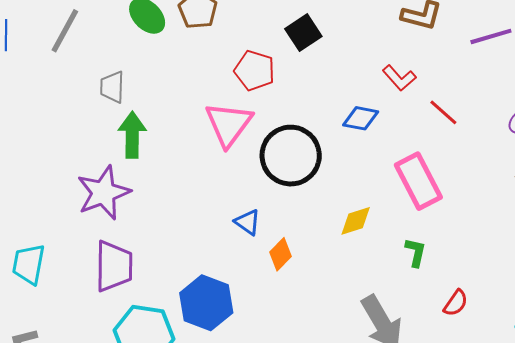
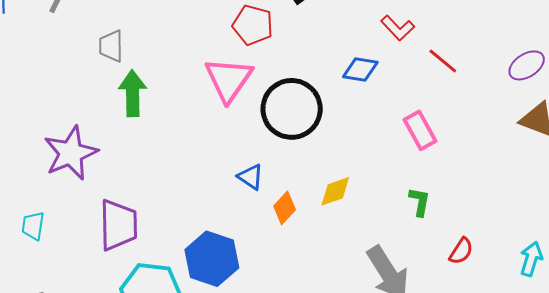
pink rectangle: (418, 181) -> (420, 130), size x0.7
purple star: (104, 193) -> (71, 153), moved
yellow diamond: (356, 221) -> (335, 191), moved
cyan trapezoid: (29, 264) -> (33, 226), size x0.7

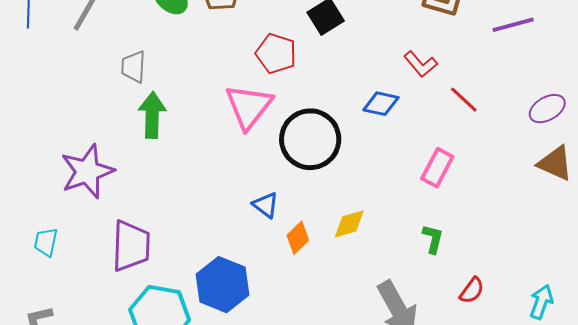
pink rectangle: (420, 130) -> (437, 168), turned 54

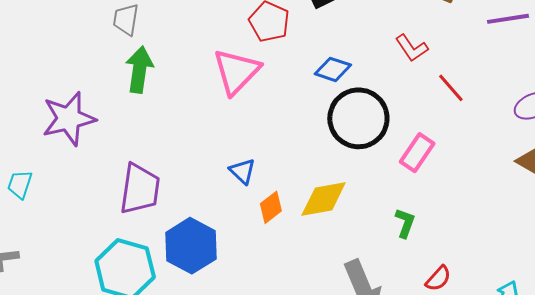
blue diamond: (381, 104) -> (333, 69), moved
black circle: (310, 139) -> (358, 118), moved
yellow diamond: (349, 224) -> (324, 199), size x1.4
purple trapezoid: (131, 246) -> (140, 189), moved

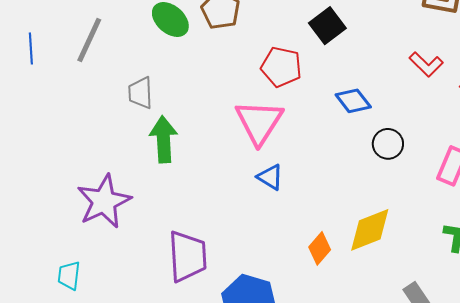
blue diamond: (333, 69) -> (353, 101), turned 45
black circle: (358, 118) -> (388, 144), size x0.5
blue triangle: (242, 171) -> (270, 177), moved

